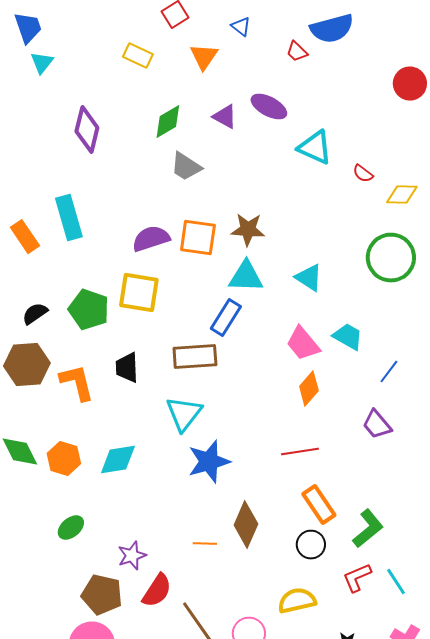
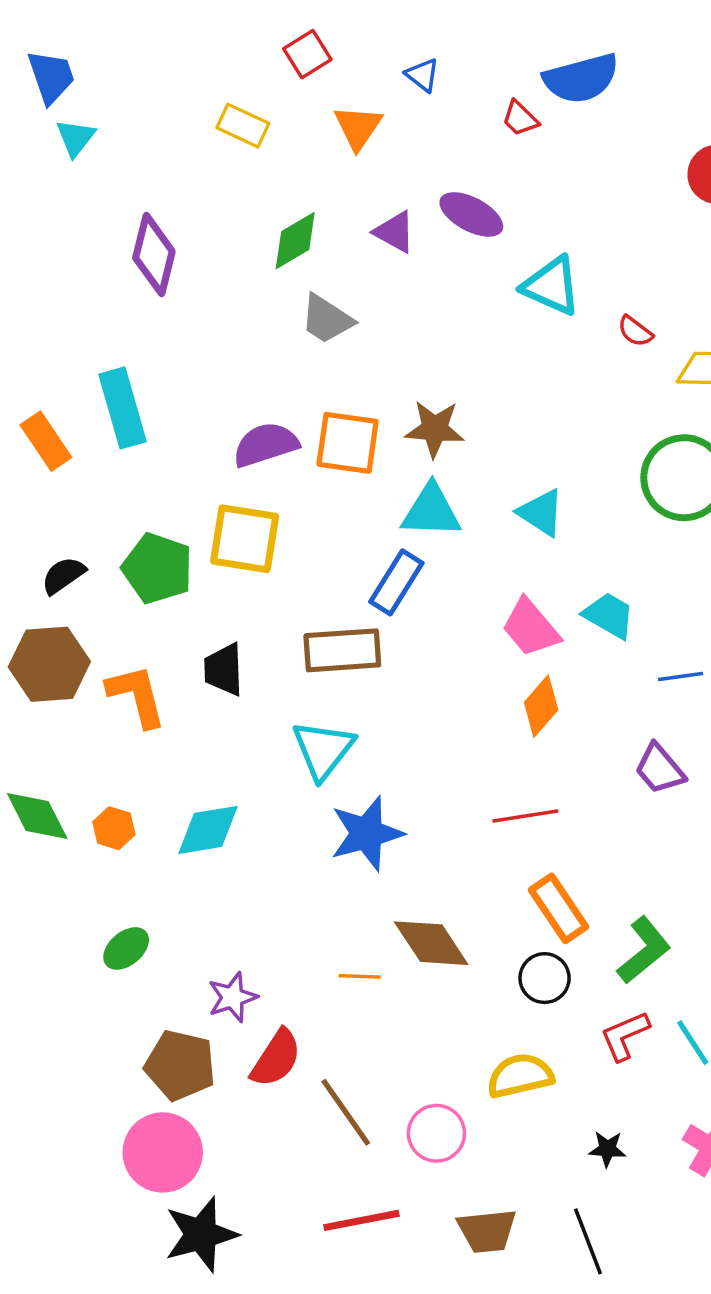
blue line: (389, 372) -> (681, 676), turned 45
orange hexagon: (64, 459) -> (114, 828), size x0.7
brown diamond: (246, 525) -> (431, 943), turned -57

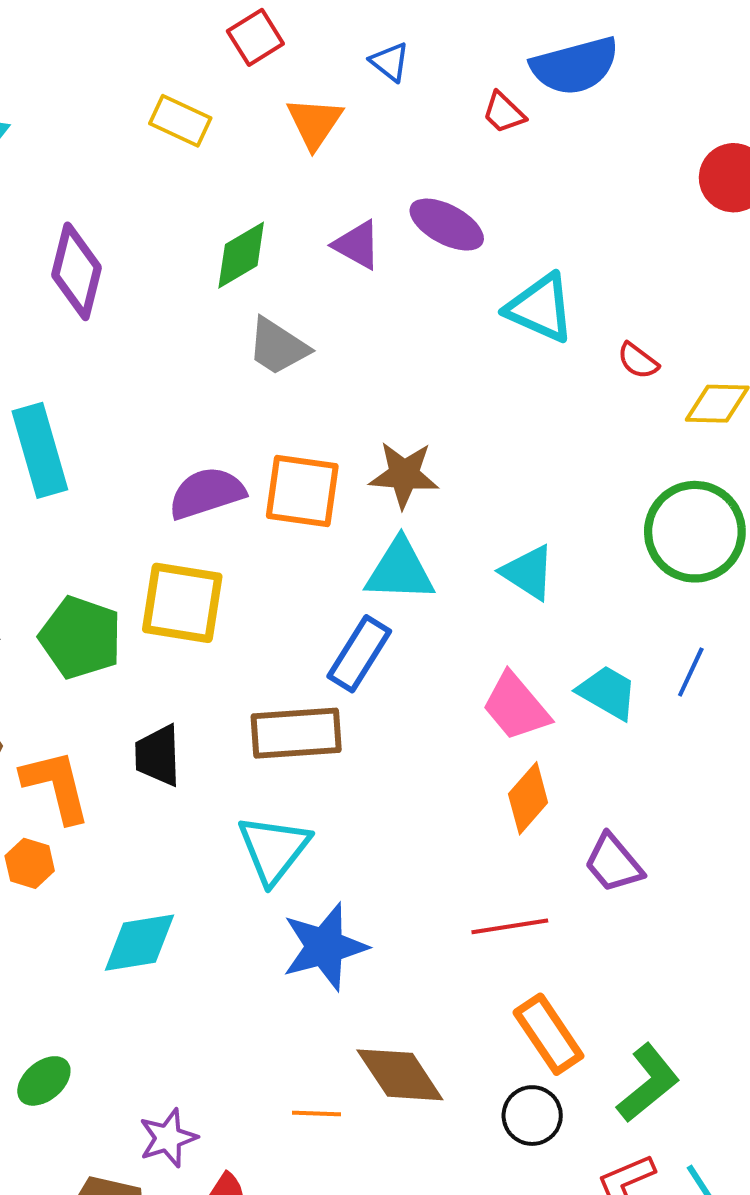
blue line: (681, 676) -> (691, 672), moved, turned -57
purple trapezoid: (660, 769) -> (614, 863), moved
orange hexagon: (114, 828) -> (30, 863), moved

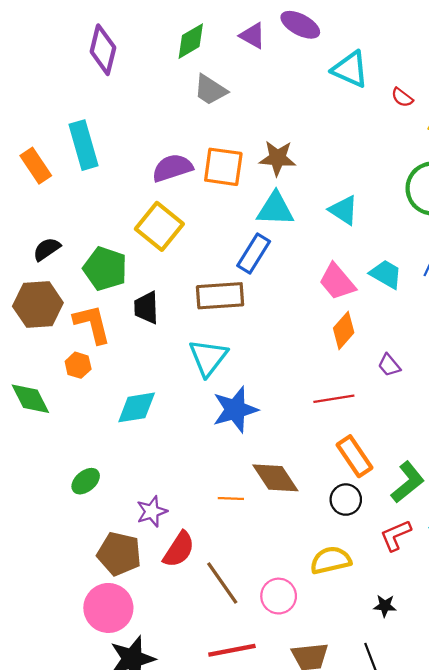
yellow square: (182, 603) -> (159, 226), turned 30
green pentagon: (81, 637) -> (105, 269), moved
purple trapezoid: (614, 863) -> (389, 365), size x0.7

